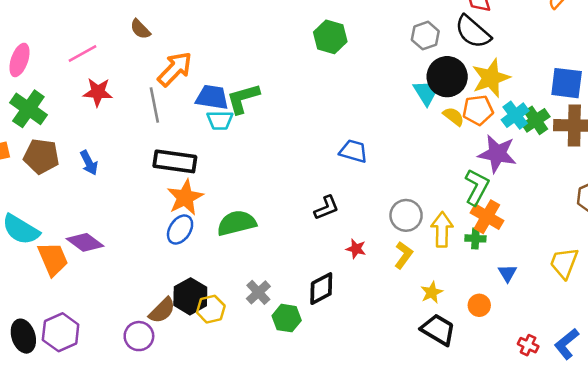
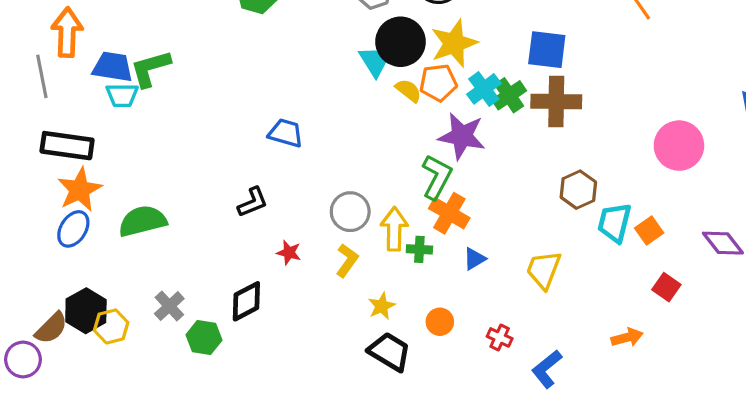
orange arrow: (175, 69) -> (67, 32), turned -42
green cross: (475, 238) -> (419, 249), moved
blue triangle: (507, 273) -> (474, 259), moved, turned 30
red cross: (528, 345) -> (500, 337), moved

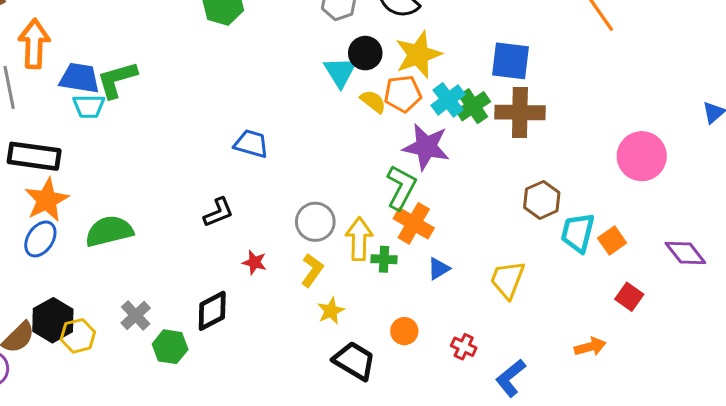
black circle: (401, 42) -> (365, 53), size x0.7
yellow star: (382, 306) -> (331, 311), moved

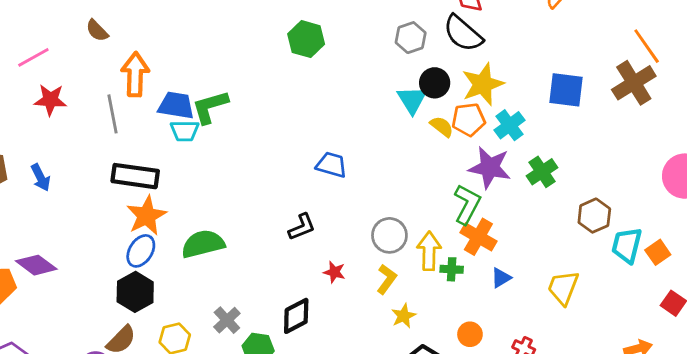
green cross: (473, 106) -> (542, 172), moved
brown cross: (520, 112) -> (634, 83), moved, turned -33
black hexagon: (53, 320) -> (135, 292), moved

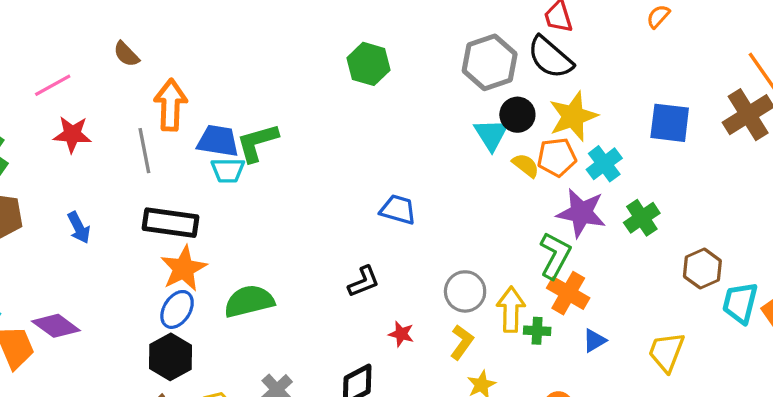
gray hexagon: (411, 38) -> (490, 62), size x1.5
blue arrow: (41, 177) -> (79, 228), moved

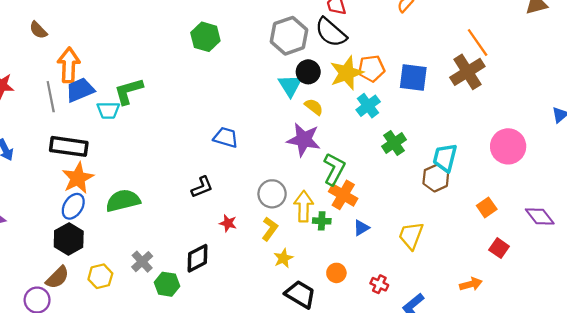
blue trapezoid: (218, 141) -> (80, 90), moved, turned -32
orange pentagon: (557, 157) -> (371, 68), moved
purple star: (581, 213) -> (304, 140), moved
cyan trapezoid: (740, 303) -> (445, 158), moved

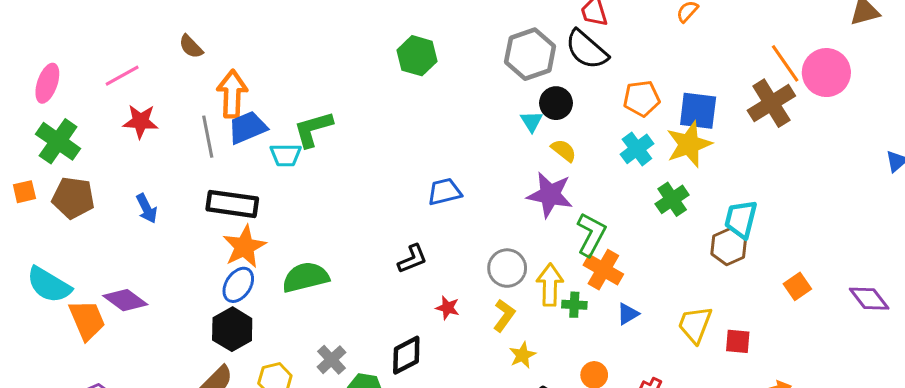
yellow star: (347, 73) -> (689, 144), moved
cyan triangle: (290, 85) -> (532, 121), size x0.7
blue trapezoid: (226, 137) -> (444, 192), turned -30
pink circle: (508, 146) -> (826, 73), moved
red square: (499, 248) -> (738, 341), moved, turned -30

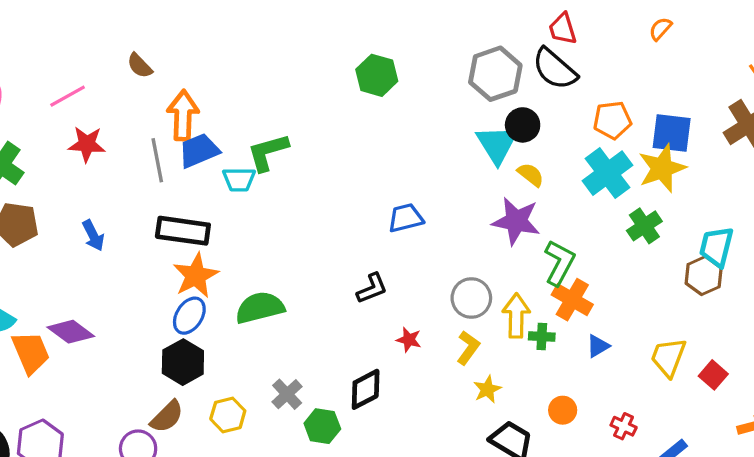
cyan triangle: (532, 121) -> (497, 144), size x1.8
cyan cross: (637, 149) -> (608, 173), size x1.4
red square: (738, 341) -> (713, 375), turned 36

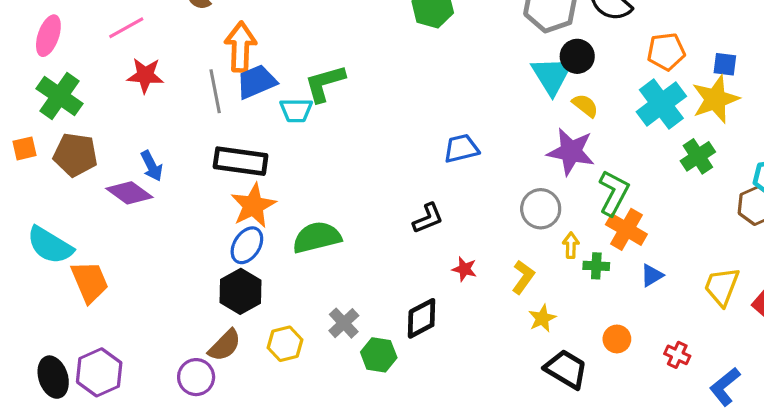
blue square: (672, 133) -> (725, 64), size x0.6
gray circle: (471, 298) -> (541, 209), moved
yellow arrow: (516, 316) -> (571, 245), size x0.6
purple diamond: (71, 332) -> (129, 193), moved

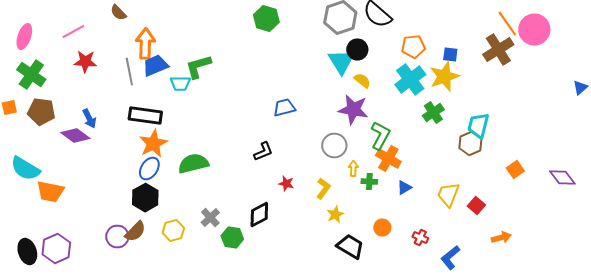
orange trapezoid: (90, 282) -> (50, 192), turned 124
purple circle: (196, 377) -> (117, 237), moved

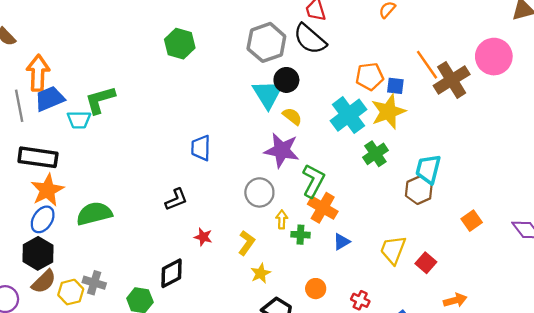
orange line: (507, 24) -> (427, 65), moved
orange pentagon: (413, 47) -> (370, 76), moved
blue trapezoid: (284, 108) -> (201, 148), turned -75
gray cross: (210, 218) -> (94, 283), moved, turned -30
brown semicircle: (135, 232) -> (44, 282), moved

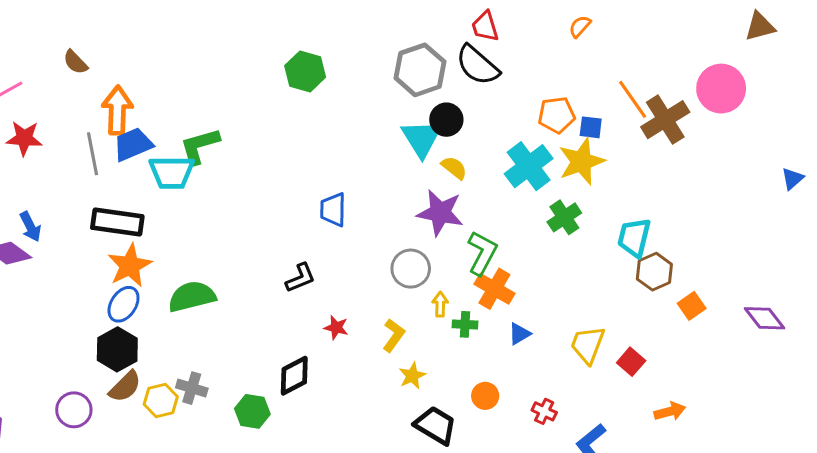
cyan trapezoid: (79, 120) -> (172, 172), size x1.4
brown hexagon: (419, 190) -> (654, 272), moved

